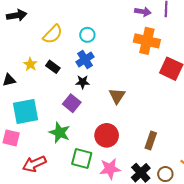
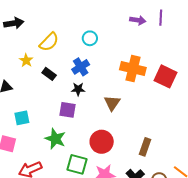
cyan circle: (87, 35) -> (90, 38), moved
orange cross: (147, 41) -> (133, 69), moved
yellow star: (30, 64) -> (26, 60), moved
purple square: (72, 103) -> (67, 110), turned -30
cyan square: (25, 111) -> (22, 118), size x0.6

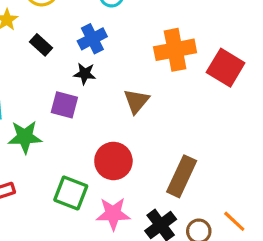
orange cross: (133, 69) -> (175, 50), turned -30
green star: (55, 139) -> (25, 137), moved, turned -30
brown rectangle: (145, 147) -> (182, 176), size x1.4

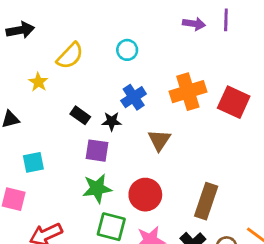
blue cross: (92, 39) -> (134, 97), moved
black rectangle: (41, 45) -> (80, 115), moved
green star: (25, 137) -> (97, 188), moved

